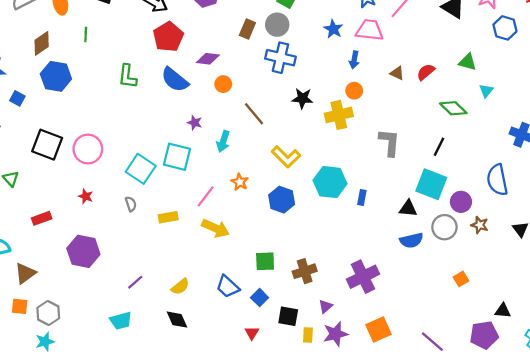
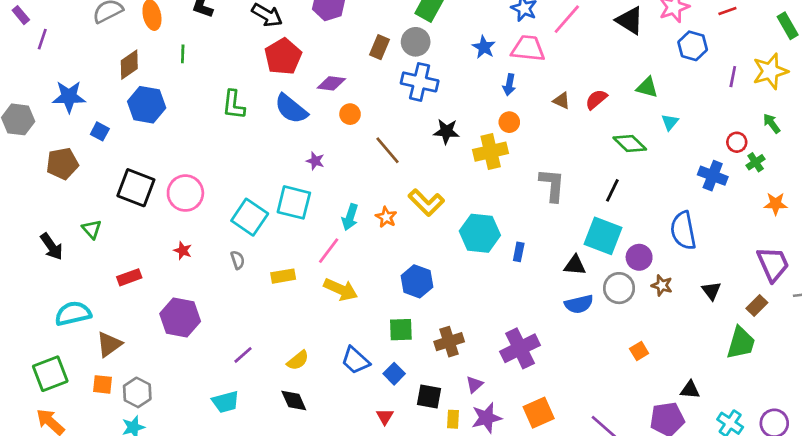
cyan arrow: (223, 141) -> (350, 217), moved
orange star: (240, 182) -> (386, 217), moved
blue hexagon: (282, 200) -> (417, 281), moved

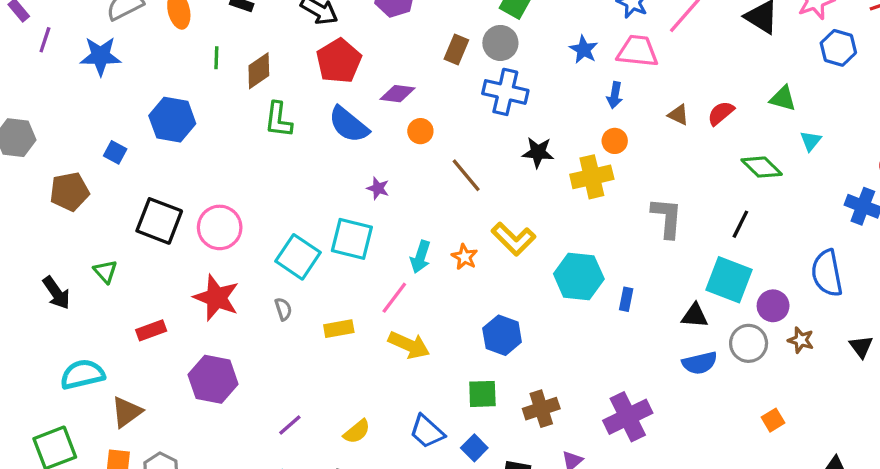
brown diamond: (129, 65) -> (259, 71), moved
blue star: (69, 97) -> (100, 56), moved
red star: (183, 251) -> (216, 298), size x2.0

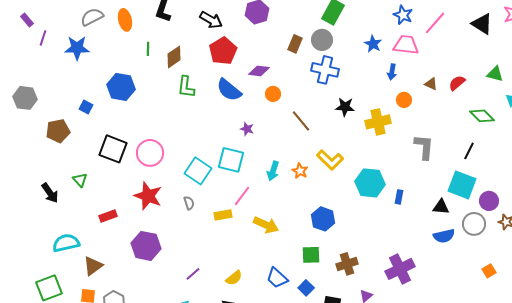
orange circle: (615, 141) -> (404, 100), moved
pink line: (394, 298) -> (242, 196), moved

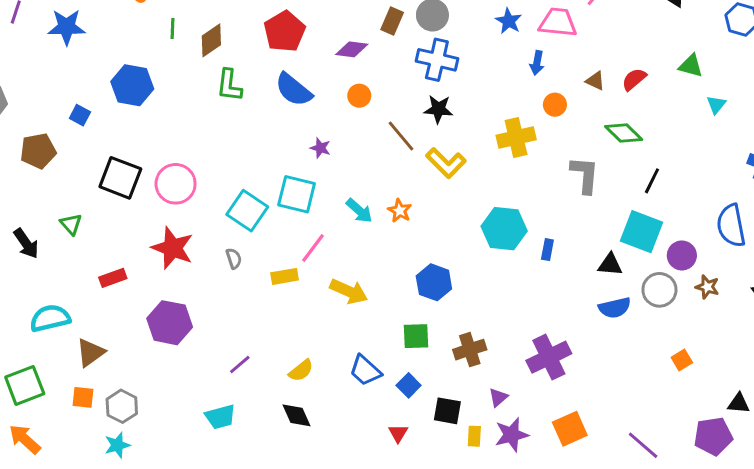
purple diamond: (259, 71) -> (352, 49), moved
black star: (345, 107) -> (438, 109), moved
green diamond: (482, 116) -> (624, 133), moved
yellow L-shape: (330, 160) -> (446, 163), moved
cyan arrow: (273, 171) -> (359, 211), turned -66

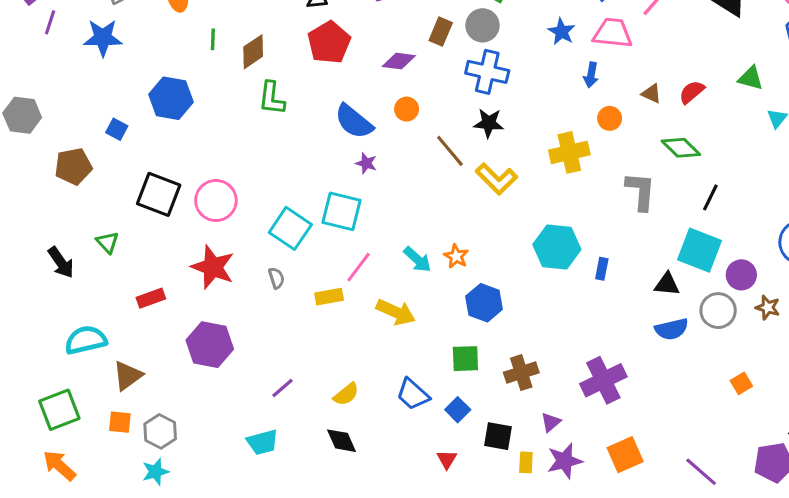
blue semicircle: (294, 90) -> (354, 121), moved
cyan arrow: (359, 211) -> (417, 259), moved
orange star: (400, 211) -> (456, 256), moved

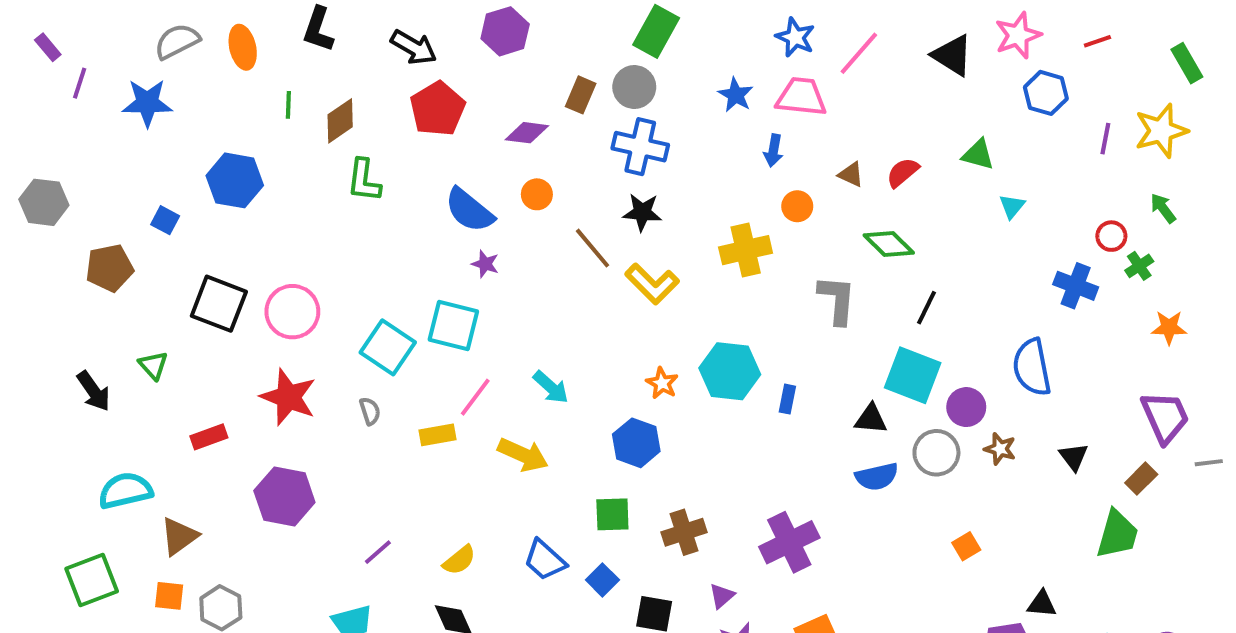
orange star: (456, 256) -> (662, 383), moved

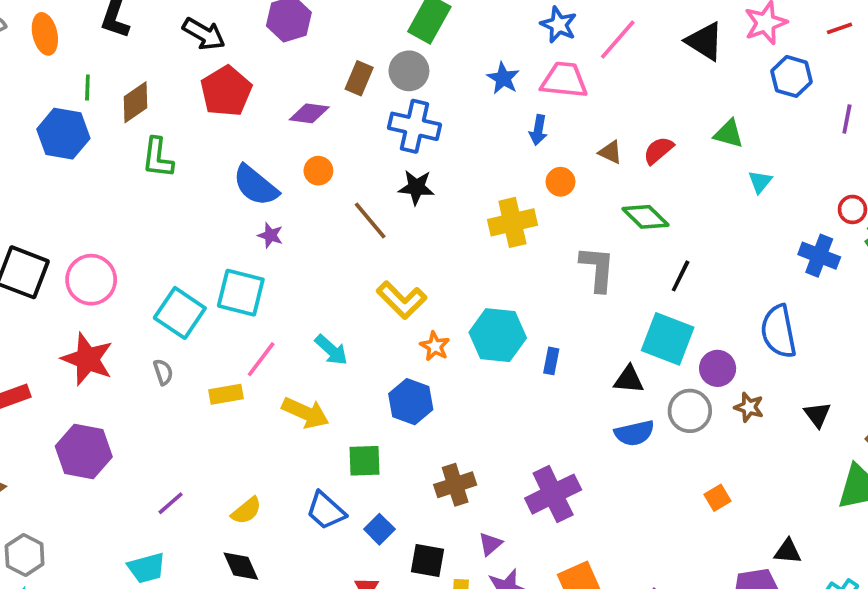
blue hexagon: (235, 180) -> (63, 134), moved
yellow L-shape: (652, 284) -> (402, 300), moved
green square: (612, 514) -> (365, 461), moved

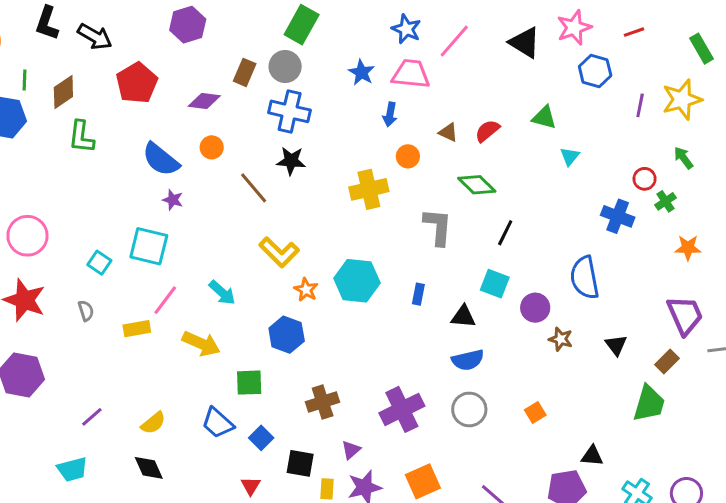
black arrow: (204, 34) -> (95, 37), moved
cyan square: (180, 313) -> (99, 263), size x0.6
cyan square: (668, 339) -> (495, 284), size x0.7
blue rectangle: (551, 361) -> (418, 294), moved
gray circle: (690, 411) -> (469, 409), moved

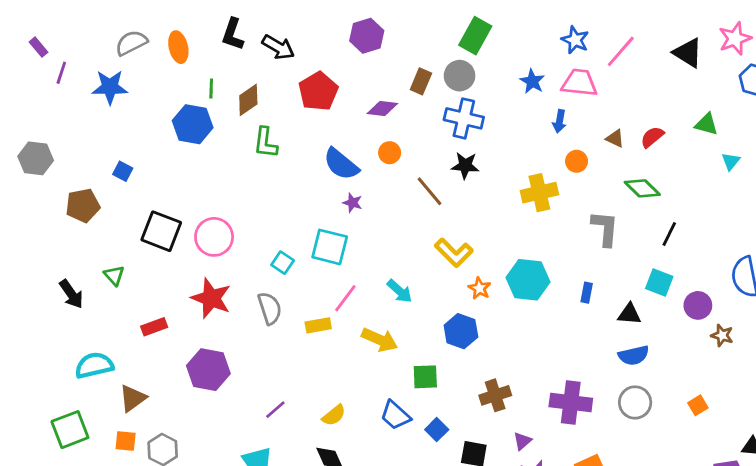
gray semicircle: (86, 311) -> (270, 308), size x1.6
purple cross: (402, 409) -> (571, 402), turned 33

